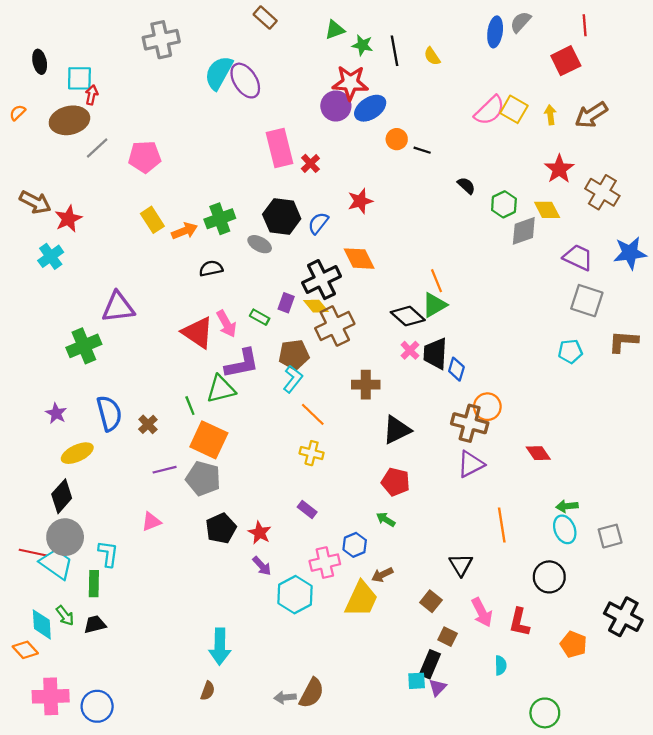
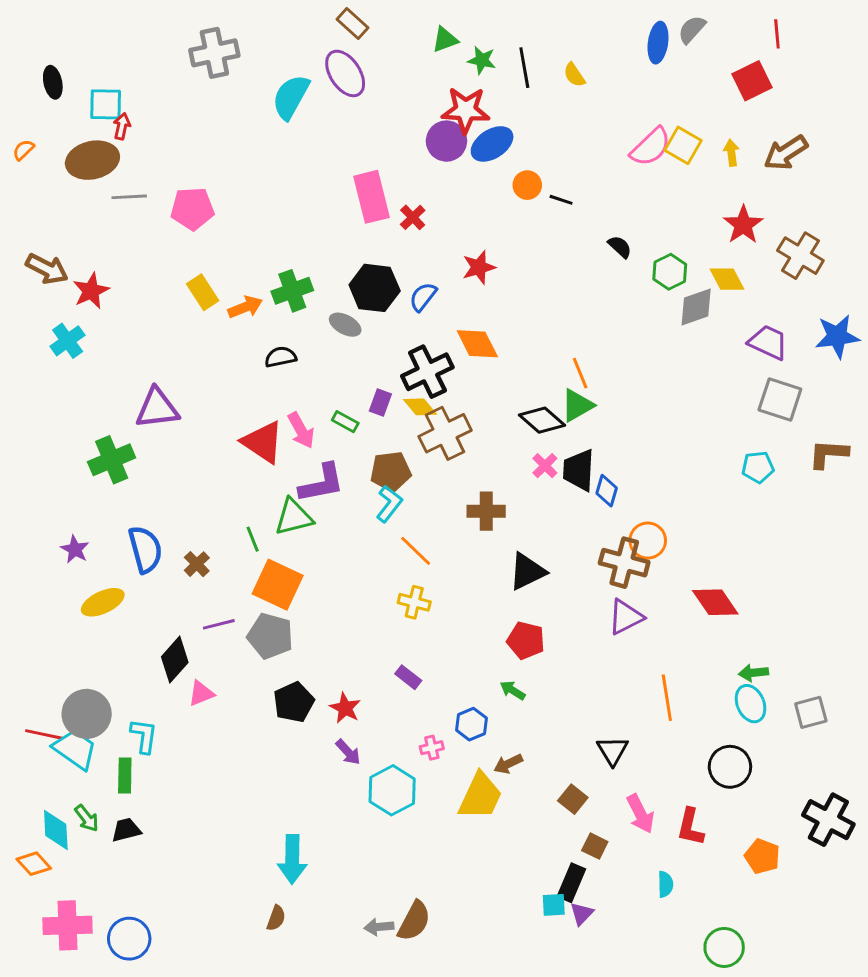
purple ellipse: (245, 81) -> (345, 73), moved
gray line: (97, 148) -> (129, 197), turned 40
red diamond: (538, 453) -> (715, 602), size x1.4
black diamond: (62, 496) -> (175, 660), moved
pink cross: (325, 563) -> (432, 748), size x0.6

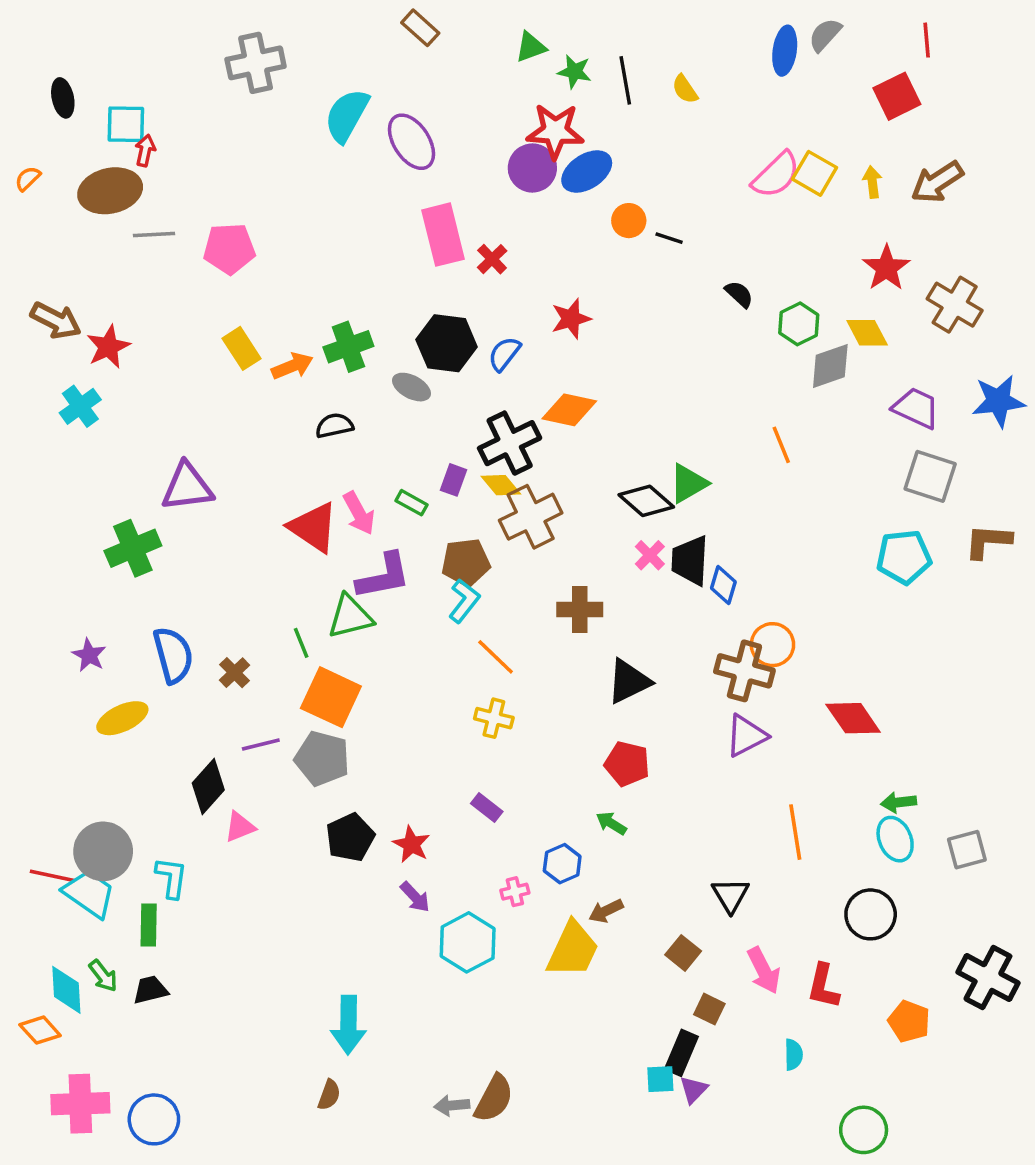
purple ellipse: (345, 73) -> (411, 142), moved
orange diamond: (477, 344) -> (569, 410), turned -51
orange line: (580, 373) -> (781, 445), moved
cyan pentagon: (758, 467) -> (904, 557), size x1.4

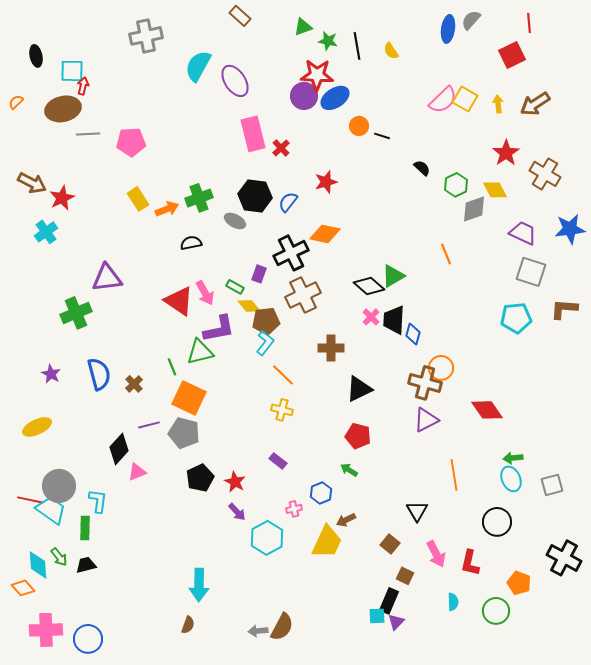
yellow diamond: (501, 485) -> (249, 306), moved
yellow ellipse: (122, 718) -> (37, 427), moved
green circle: (864, 1130) -> (496, 611), moved

